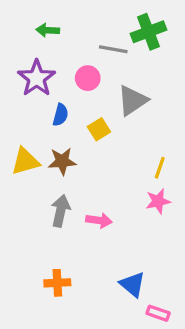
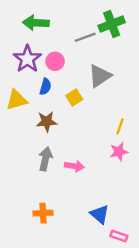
green arrow: (48, 30) -> (36, 23), size x1.5
gray line: (113, 49) -> (85, 37), turned -30
pink circle: (88, 78) -> (55, 61), moved
yellow triangle: (25, 161) -> (17, 100), moved

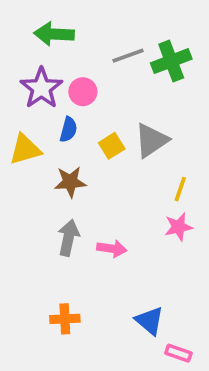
green cross: (112, 24) -> (171, 61), moved
gray triangle: (100, 76) -> (151, 140), moved

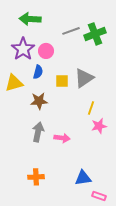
yellow square: (112, 146) -> (62, 81), turned 32
yellow line: (180, 189) -> (91, 108), moved
blue triangle: (150, 321) -> (83, 178), turned -48

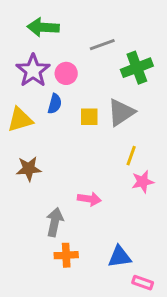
green cross: (95, 34) -> (137, 68), moved
brown star: (39, 101) -> (29, 169), moved
gray arrow: (38, 132) -> (55, 222), moved
orange cross: (36, 177) -> (66, 255), moved

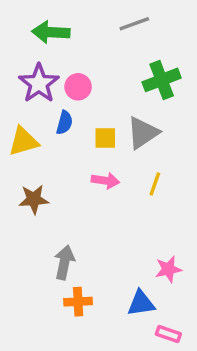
gray line: (102, 45) -> (134, 24), moved
pink star: (143, 182) -> (168, 269), moved
pink arrow: (89, 199) -> (105, 181), moved

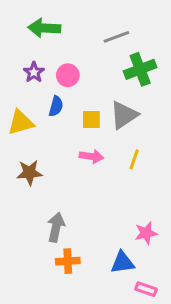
gray line: (134, 24) -> (116, 37), moved
purple star: (39, 83) -> (34, 72), size x0.6

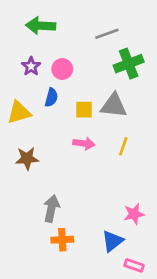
gray triangle: (124, 115) -> (114, 106), turned 40
blue triangle: (122, 263) -> (112, 241), turned -30

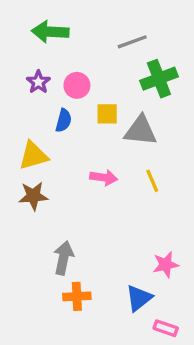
yellow square: (84, 110) -> (107, 114), moved
yellow triangle: (19, 112) -> (33, 156), moved
yellow line: (123, 146) -> (152, 181), turned -42

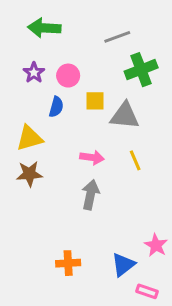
gray arrow: (64, 258) -> (90, 195), moved
pink star: (166, 265) -> (156, 245), moved, turned -30

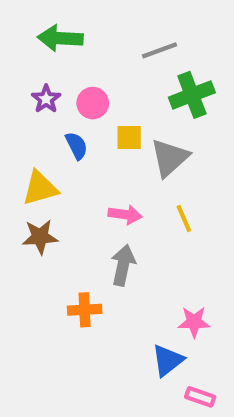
blue semicircle: (56, 107) -> (76, 146), turned -42
gray triangle: (125, 116) -> (170, 158), turned -48
pink star: (156, 245) -> (194, 322), moved, turned -30
orange cross: (68, 263) -> (85, 310), moved

